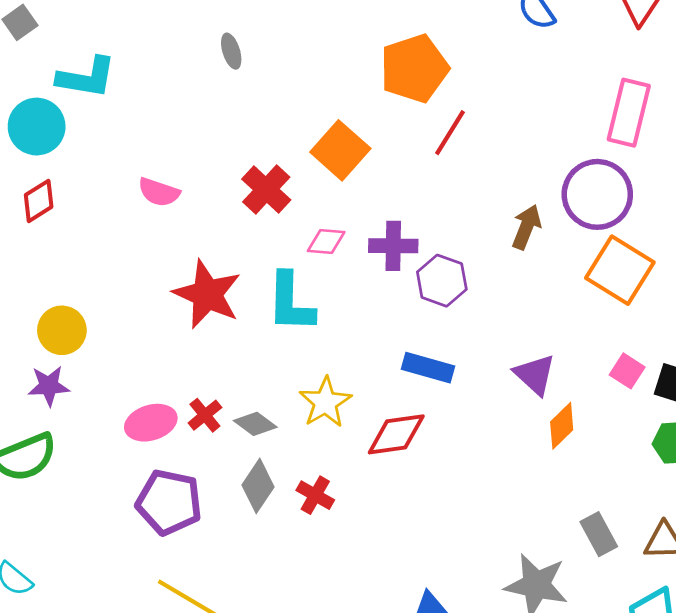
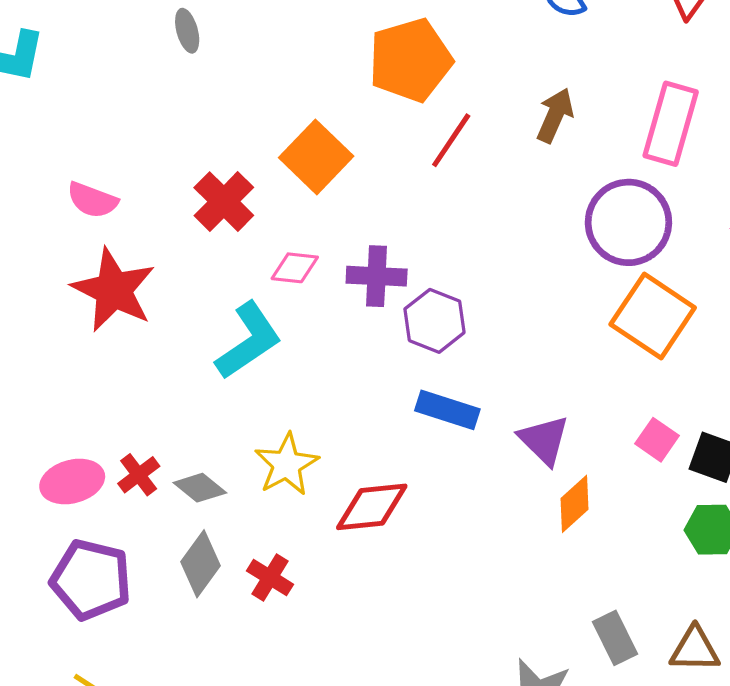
brown arrow: (526, 227) -> (555, 115), moved
red star: (207, 294) -> (114, 290), moved
cyan L-shape: (291, 302) -> (248, 341), turned -128
blue rectangle: (428, 368) -> (447, 410), moved

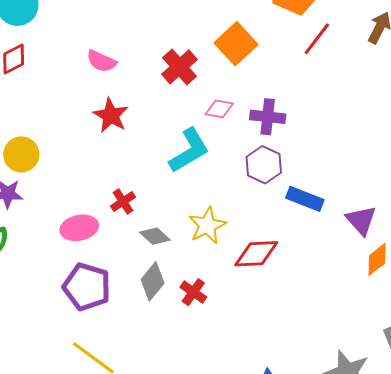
red star: (114, 290) -> (111, 115), size x0.7
purple hexagon: (434, 321) -> (264, 165), moved
red cross: (139, 475) -> (123, 202), moved

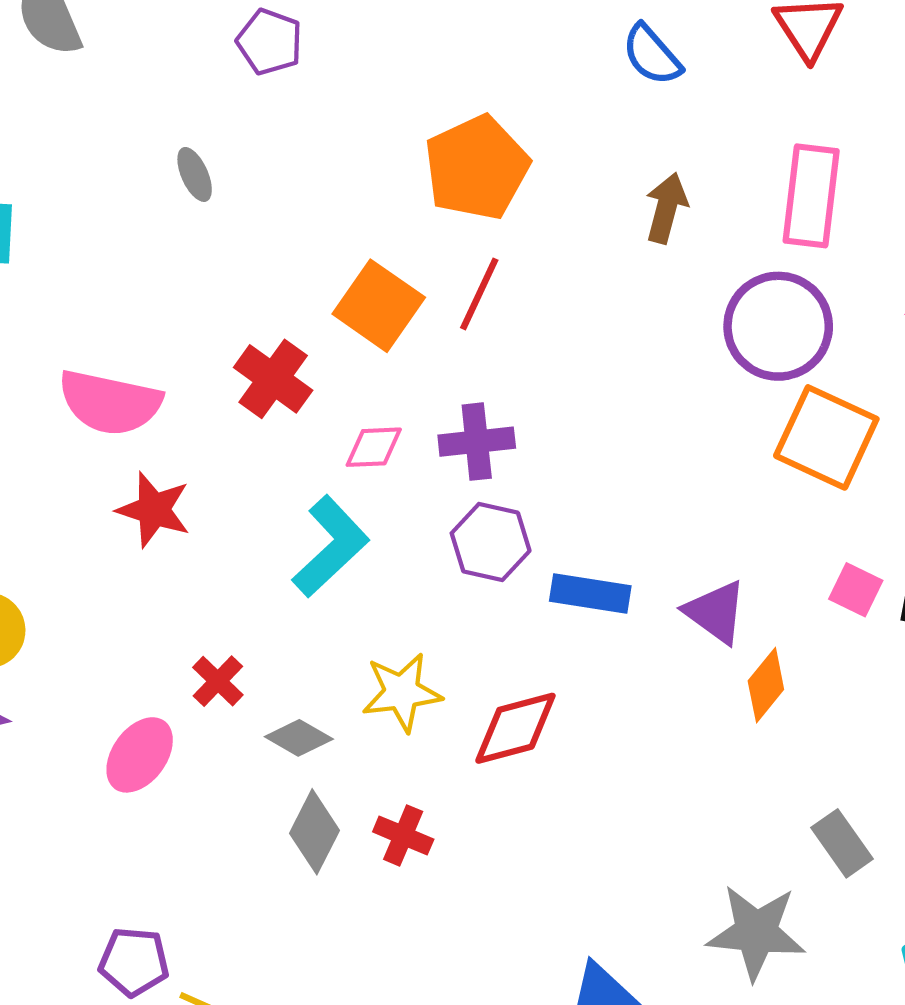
red line: (317, 39) -> (479, 294), moved
pink semicircle: (101, 61) -> (110, 402), size x1.6
yellow star: (207, 225) -> (402, 692), turned 30
pink ellipse: (79, 228) -> (140, 755), turned -30
purple pentagon: (87, 287) -> (134, 962), moved, size x0.7

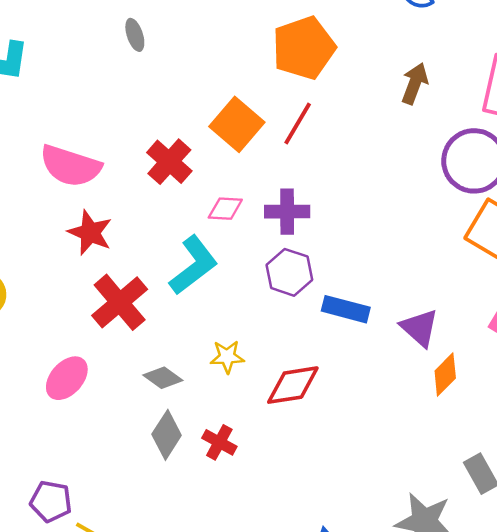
red cross: (218, 681) -> (120, 302), moved, size x1.8
yellow star: (402, 692) -> (227, 357), size x0.7

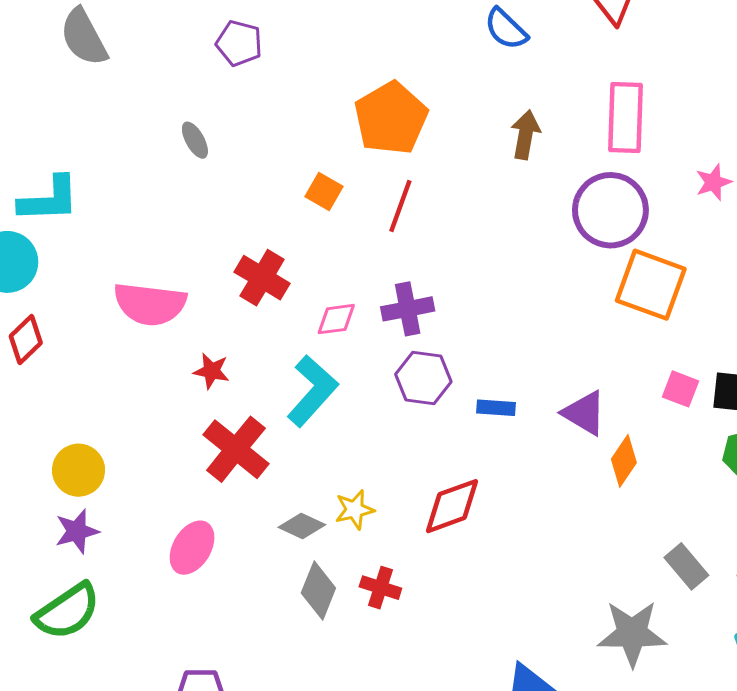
orange square: (237, 124) -> (324, 192), moved, size x0.6
red star: (90, 233) -> (211, 371), moved, size x0.7
blue rectangle: (346, 309) -> (496, 408), size x0.7
yellow star: (227, 357) -> (354, 510), moved

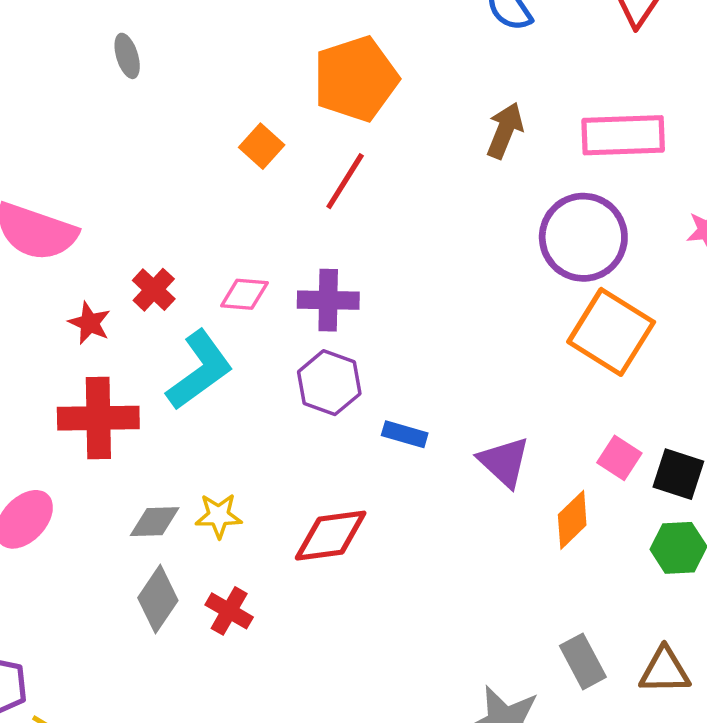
pink rectangle: (625, 117) -> (623, 135), turned 74
red cross: (262, 278) -> (154, 290), moved, size x0.7
red cross: (236, 449) -> (98, 418), turned 38
orange diamond: (624, 461) -> (572, 520), moved
gray diamond: (302, 526) -> (155, 522), turned -39

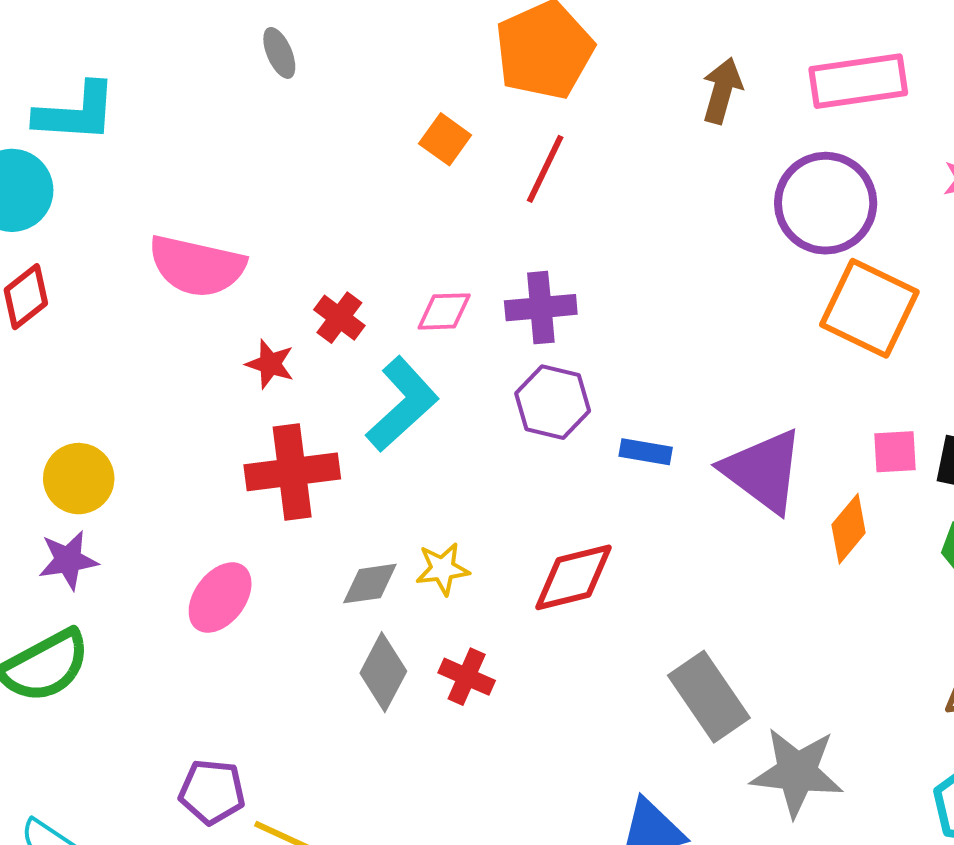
pink square: (619, 458) -> (895, 452), turned -30
purple triangle: (504, 462) -> (763, 471), size x1.4
gray rectangle: (583, 661) -> (709, 697), moved, size x1.4

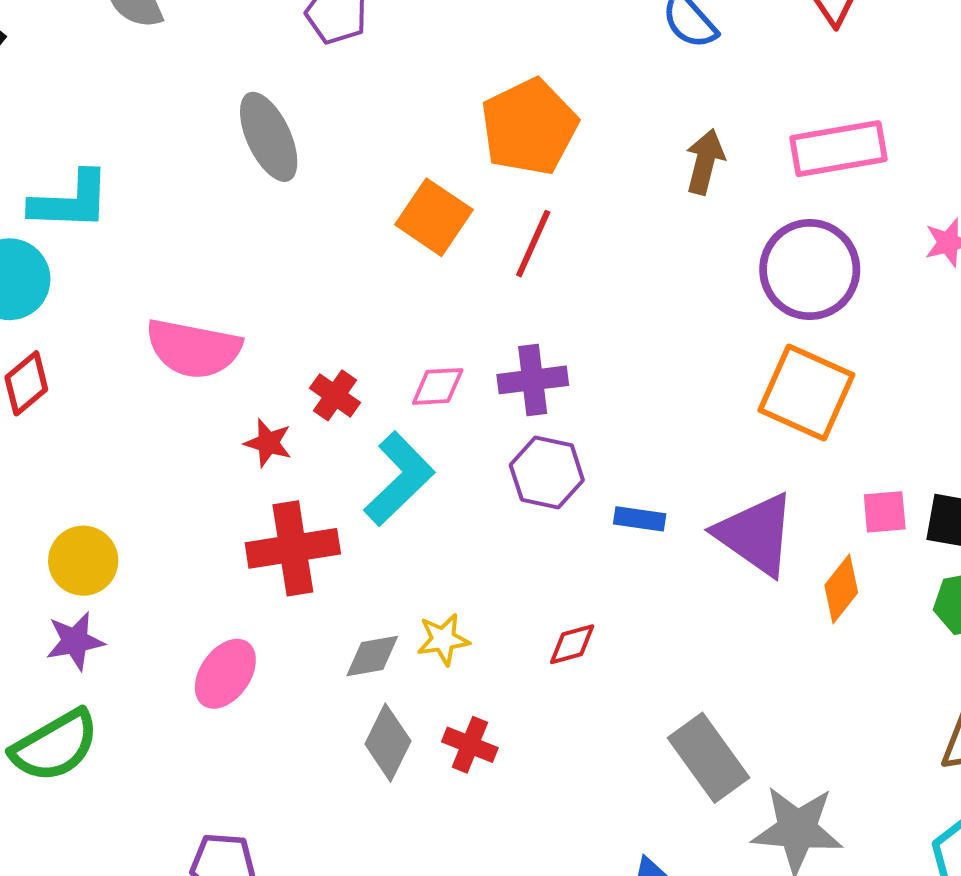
gray ellipse: (279, 53) -> (269, 137), size x1.8
orange square: (445, 139) -> (434, 217), size x1.5
orange square: (869, 308) -> (806, 393), moved
red diamond: (573, 577) -> (572, 644), size x0.6

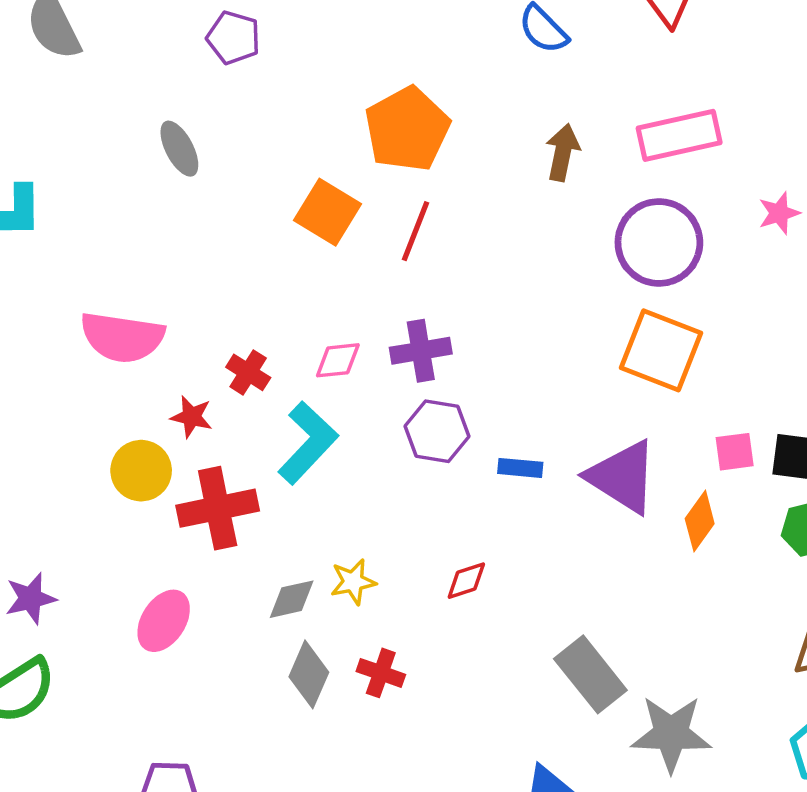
gray ellipse: (269, 137) -> (179, 149), size x0.7
yellow circle: (83, 561) -> (141, 471), moved

